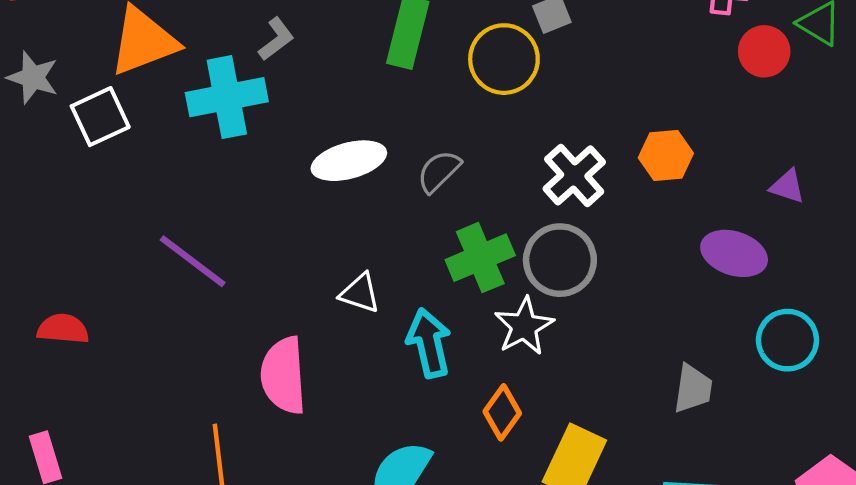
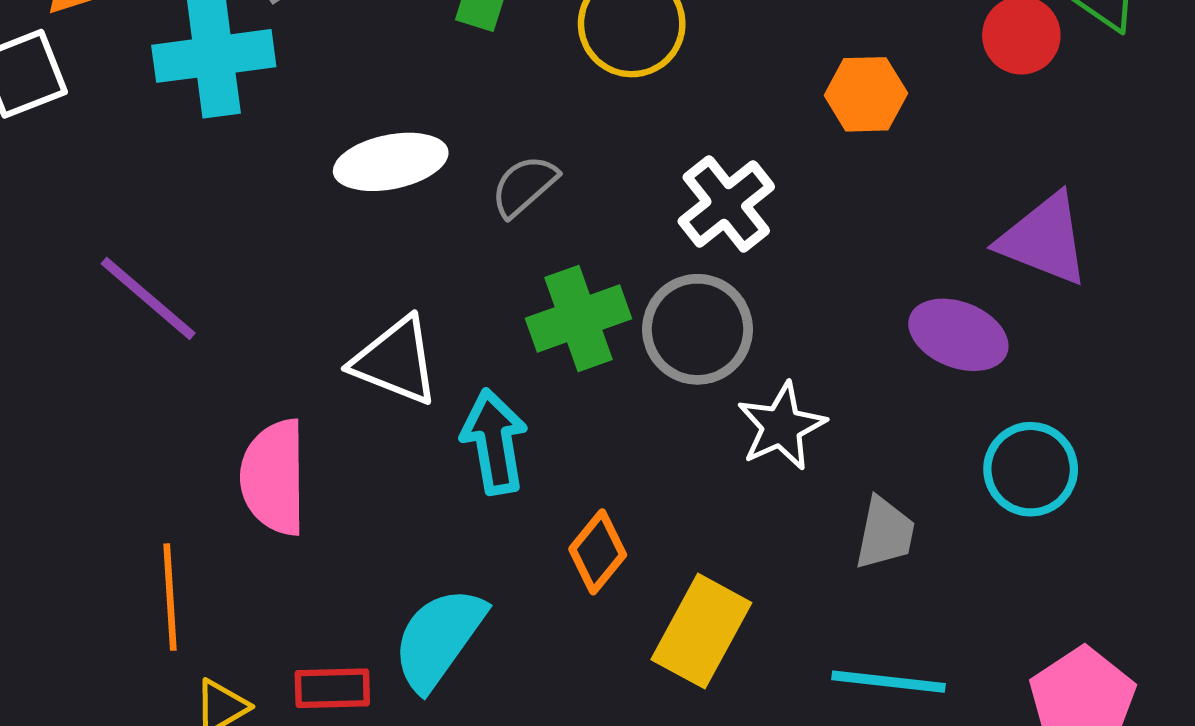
orange hexagon: (666, 156) -> (866, 94), moved
purple triangle: (787, 186) -> (1044, 239), size x1.8
white triangle: (360, 293) -> (395, 361), size x1.5
white star: (524, 326) -> (781, 426), moved

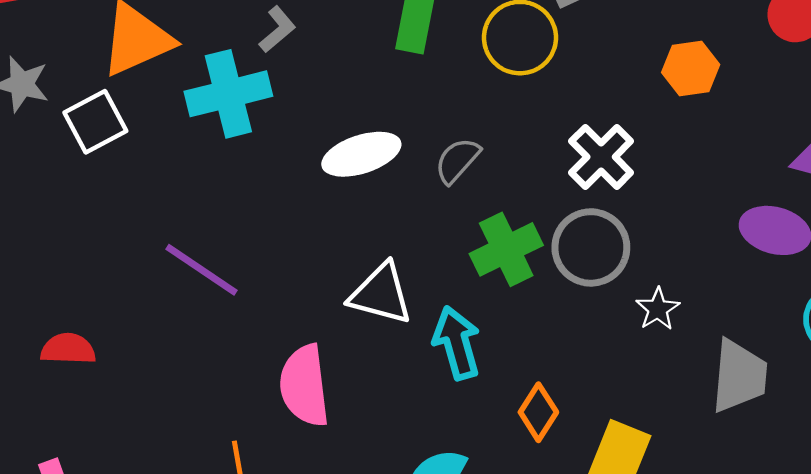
white star: (781, 426) -> (658, 309), size x0.7
gray trapezoid: (885, 533) -> (739, 376), size x1.4

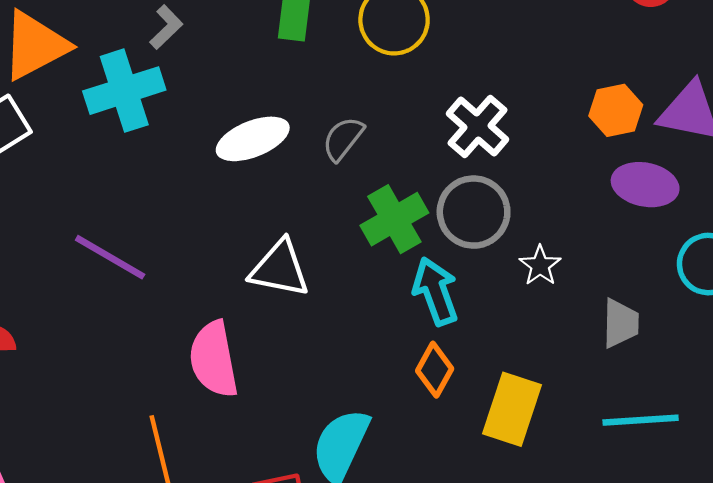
orange hexagon: (691, 68) -> (616, 110), moved
cyan arrow: (457, 343) -> (435, 291), moved
gray trapezoid: (739, 376) -> (621, 323), size x0.7

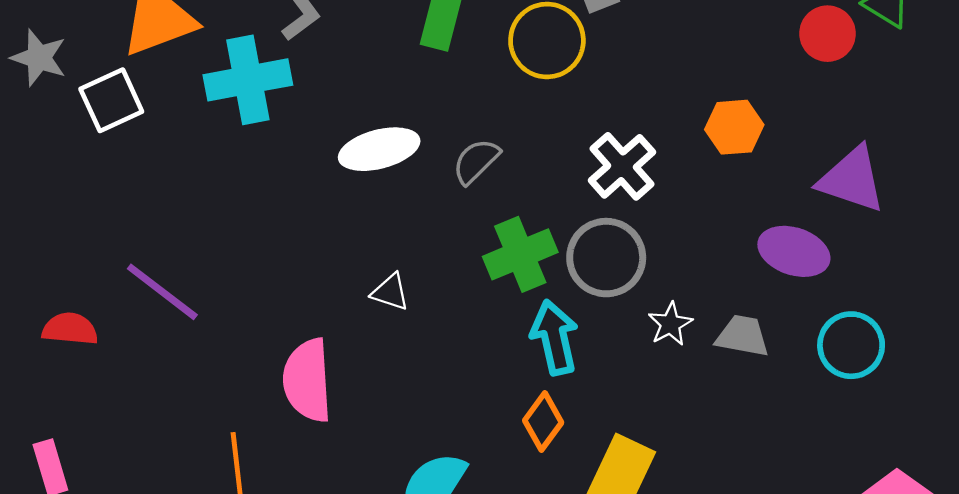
orange hexagon: (616, 110) -> (734, 127), moved
purple line: (110, 257) -> (162, 292), moved
white triangle: (280, 269) -> (390, 292), size x0.6
gray trapezoid: (621, 323) -> (743, 336), moved, turned -88

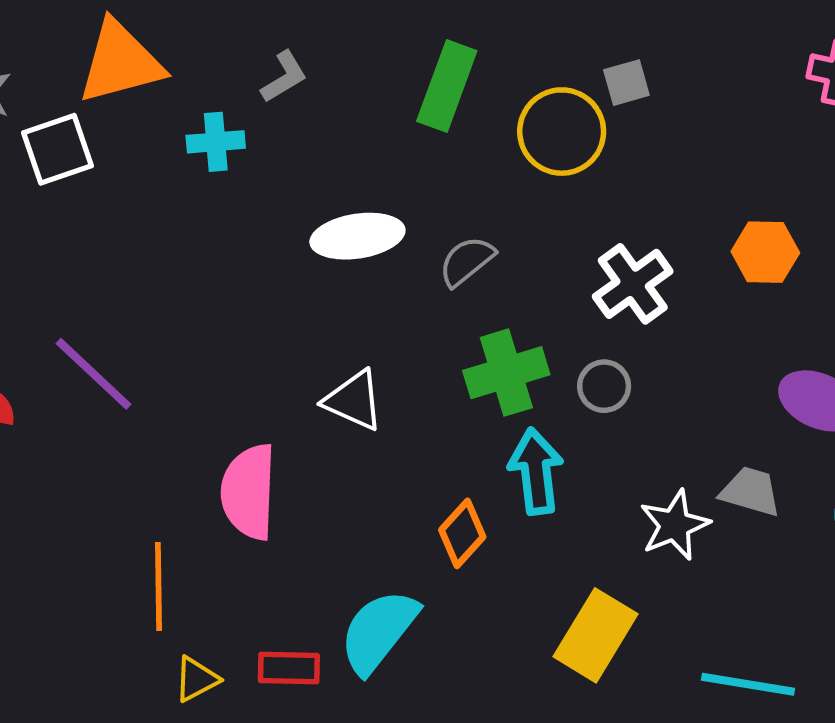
cyan cross: (248, 80) -> (216, 142), size x0.6
gray circle: (606, 258) -> (604, 386), size x0.6
white triangle: (390, 292) -> (354, 400), size x1.4
white star: (670, 324) -> (675, 525), moved, size x1.4
orange diamond: (543, 421) -> (462, 533), moved

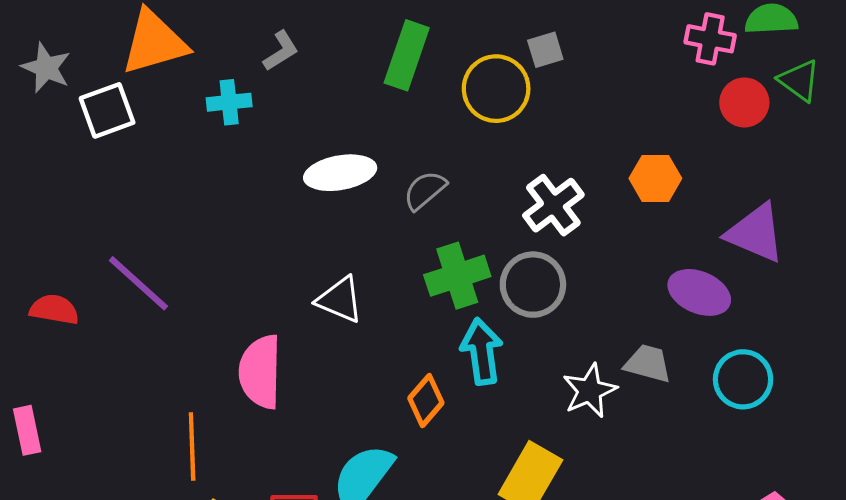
gray circle: (604, 386) -> (533, 285), size x1.6

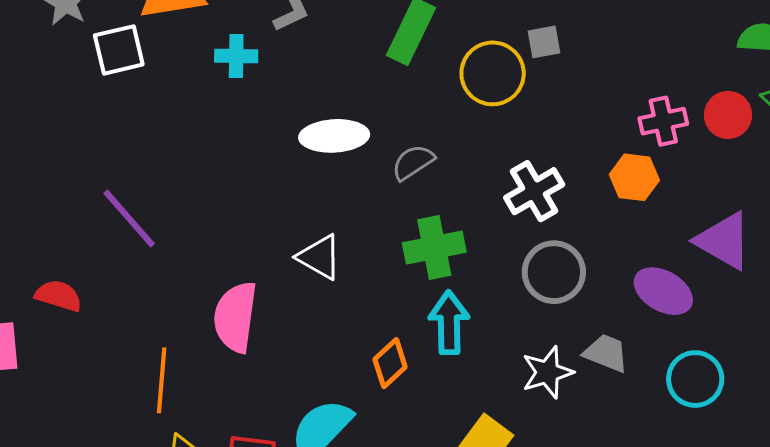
pink cross: (710, 39) -> (663, 121), moved, turned -30
gray circle: (533, 285) -> (554, 272), moved
red semicircle: (54, 309) -> (58, 296), moved

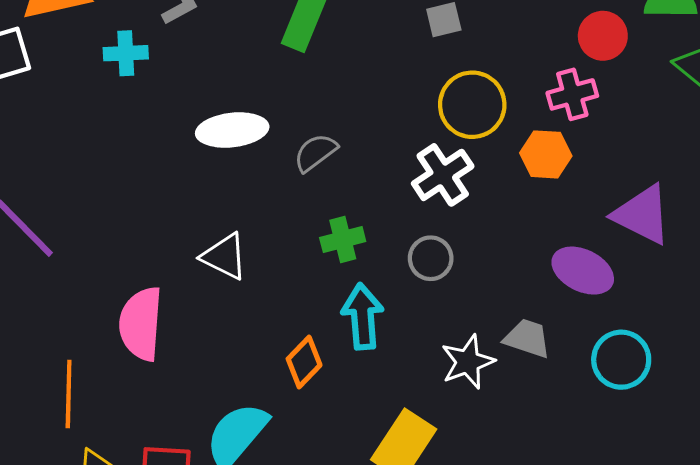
yellow circle: (493, 73) -> (472, 105), moved
red circle: (728, 115) -> (603, 36), moved
green cross: (434, 248) -> (343, 240), size x0.7
gray circle: (554, 272) -> (431, 258), moved, size x0.7

